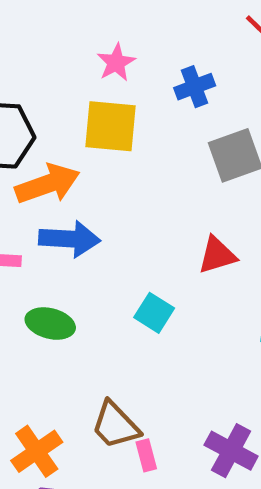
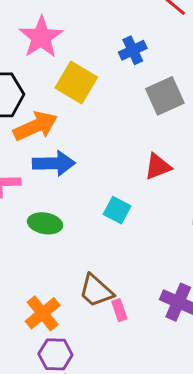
pink star: (116, 63) -> (41, 37), moved, size x1.6
yellow square: (110, 126) -> (76, 82), turned 30

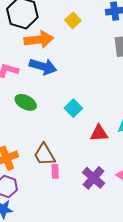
yellow square: (76, 82) -> (73, 20), size x0.6
red triangle: (158, 167) -> (99, 133), moved

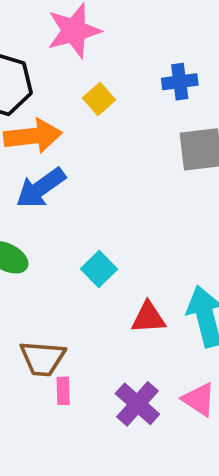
blue arrow: (43, 66) -> (41, 188), turned 128
brown trapezoid: (44, 155) -> (43, 358), turned -55

